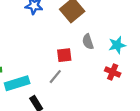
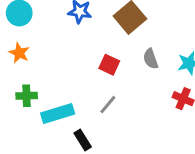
red square: (64, 55) -> (109, 65), moved, turned 32

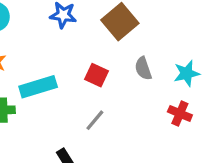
cyan rectangle: (58, 113) -> (38, 87), moved

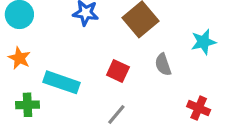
cyan star: (187, 73) -> (203, 42), moved
cyan rectangle: (38, 87) -> (61, 82), turned 36

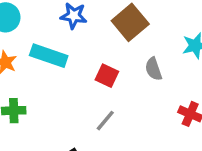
cyan rectangle: (61, 82) -> (49, 56), moved

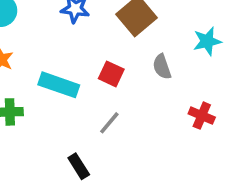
cyan rectangle: (49, 56) -> (59, 85), moved

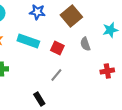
cyan rectangle: (59, 85) -> (28, 41), moved
red cross: (202, 116) -> (107, 71), turned -32

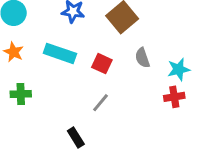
cyan star: (110, 30) -> (179, 69), moved

